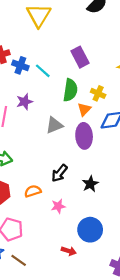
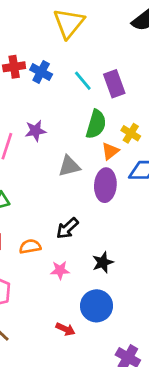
blue cross: (20, 65) -> (41, 72), moved
cyan line: (43, 71) -> (83, 81), moved
black star: (90, 184) -> (103, 262), moved

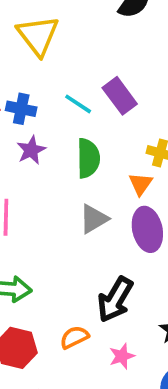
green semicircle: (96, 124) -> (88, 158), moved
purple star: (35, 131) -> (31, 150), moved
black arrow: (67, 228) -> (115, 299), size x1.4

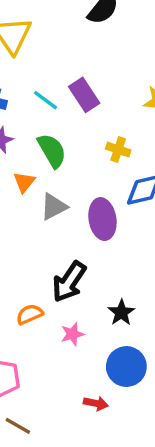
green semicircle: (88, 158) -> (52, 151), turned -33
orange triangle: (141, 184) -> (24, 182), moved

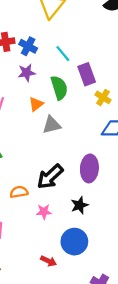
purple rectangle: (84, 95) -> (87, 74), moved
purple ellipse: (102, 219) -> (89, 168), moved

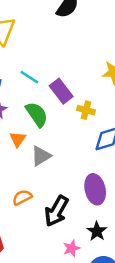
orange semicircle: (19, 192) -> (22, 197), moved
pink star: (44, 212) -> (71, 248), moved

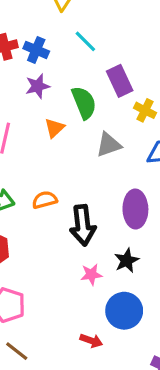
cyan line: (29, 77) -> (85, 41), moved
gray triangle: (41, 156) -> (109, 145), moved
black arrow: (56, 211) -> (83, 225), turned -48

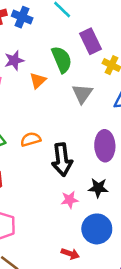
purple star: (38, 86) -> (14, 60), moved
gray triangle: (109, 145) -> (82, 94), turned -35
black star: (127, 260) -> (98, 188), turned 30

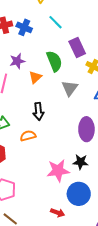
orange semicircle: (31, 139) -> (28, 136), moved
black arrow: (62, 160) -> (38, 111), moved, size x0.7
pink star: (70, 200) -> (58, 171), size x1.6

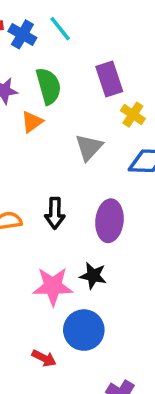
cyan line: (56, 22) -> (60, 29), moved
green semicircle: (54, 61) -> (49, 86), moved
black arrow: (38, 111) -> (55, 213), moved

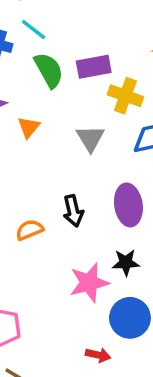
purple rectangle: (109, 79) -> (94, 67), turned -68
green semicircle: (49, 86) -> (49, 70), moved
yellow cross: (133, 115) -> (125, 96), size x1.4

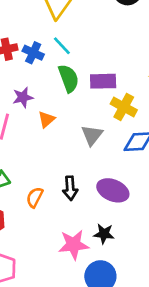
purple ellipse: (128, 205) -> (113, 190), turned -68
orange semicircle: (29, 230) -> (35, 197), turned -50

